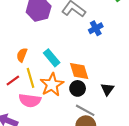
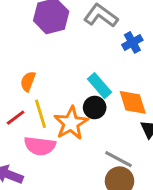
cyan rectangle: (52, 58) -> (99, 86), moved
orange diamond: (79, 71) -> (133, 102), moved
black circle: (78, 88) -> (95, 108), moved

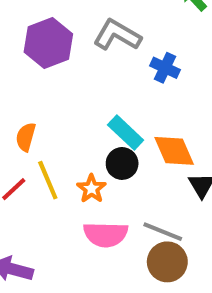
blue cross: (132, 42) -> (165, 68), turned -30
orange star: (71, 123) -> (91, 189), size x0.6
pink semicircle: (40, 146) -> (106, 234), moved

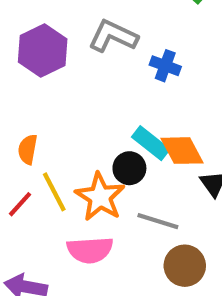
cyan rectangle: (126, 133) -> (151, 143), moved
orange star: (91, 189) -> (100, 197), size x1.6
gray line: (163, 232) -> (158, 221), moved
pink semicircle: (106, 234) -> (90, 250), moved

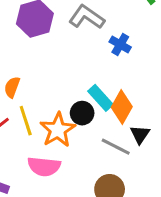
orange diamond: (182, 151) -> (122, 107), turned 48
gray line: (158, 221) -> (116, 147), moved

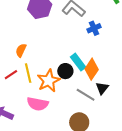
blue cross: (120, 45) -> (94, 28), turned 32

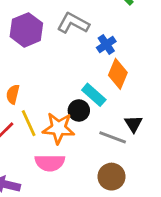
orange diamond: (92, 69) -> (118, 74), moved
orange star: (49, 81) -> (59, 128), turned -30

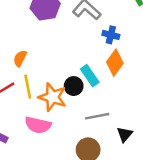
blue cross: (106, 45) -> (111, 35), turned 35
black triangle: (133, 124) -> (125, 134), moved
gray line: (113, 137) -> (97, 116), turned -45

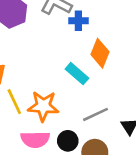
blue cross: (111, 35) -> (78, 21), moved
black circle: (74, 86) -> (68, 141), moved

